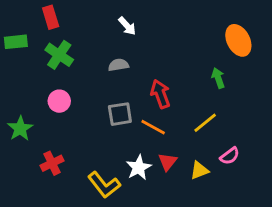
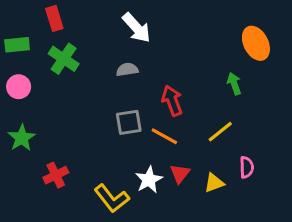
white arrow: (127, 26) -> (136, 28), size x1.5
pink circle: (59, 101) -> (19, 87), moved
pink semicircle: (230, 156) -> (247, 167), turned -54

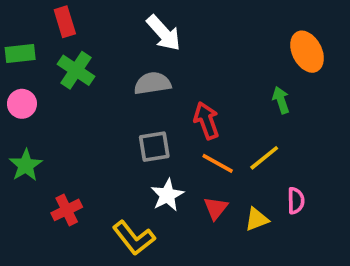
gray semicircle: (127, 70) -> (152, 83), size x1.4
orange line: (164, 136) -> (218, 163), moved
white star: (149, 180) -> (167, 195), moved

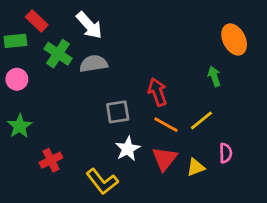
red rectangle: (65, 22) -> (37, 21), moved, turned -30
white arrow: (164, 33) -> (89, 25), moved
gray semicircle: (152, 83) -> (94, 64), moved
red triangle: (216, 208) -> (165, 159), size x1.4

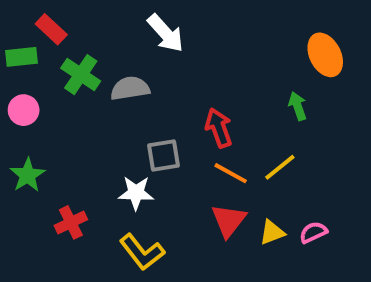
white arrow: (89, 25) -> (166, 33), moved
white star: (128, 149) -> (136, 193), moved, turned 30
pink semicircle: (226, 153) -> (313, 232), moved, turned -114

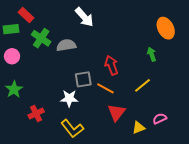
orange line: (231, 173) -> (105, 88), moved
yellow triangle: (272, 232) -> (139, 128), moved

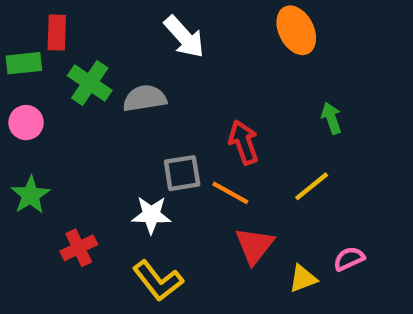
red rectangle: (26, 15) -> (57, 32), turned 49
orange ellipse: (166, 28) -> (296, 30), moved

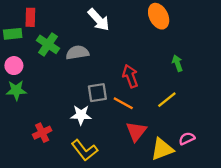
green star: (30, 195) -> (16, 90), moved, turned 30
yellow triangle: (303, 279) -> (162, 149), size x1.5

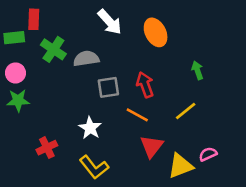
orange ellipse: (159, 16) -> (156, 32), moved
gray square: (97, 93) -> (108, 87), moved
white star: (81, 115) -> (90, 128), turned 30

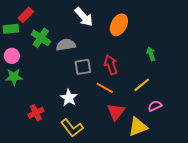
red rectangle: (34, 19) -> (26, 15), turned 42
orange ellipse: (156, 32) -> (119, 25), turned 55
pink semicircle: (208, 154) -> (155, 106), moved

